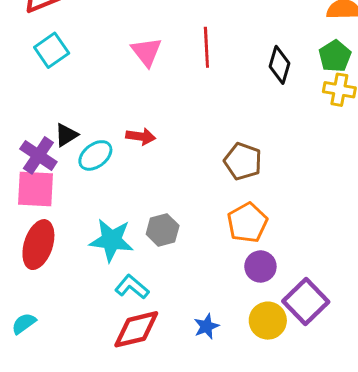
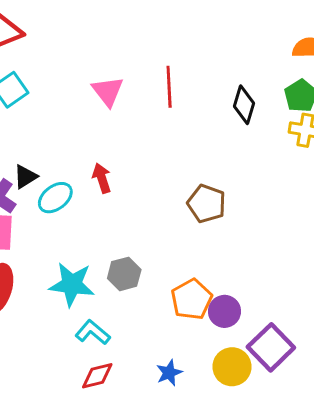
red arrow: (141, 136) -> (102, 178), turned -116
orange pentagon: (247, 223) -> (192, 299), moved
red diamond: (136, 329) -> (97, 376), size x0.7

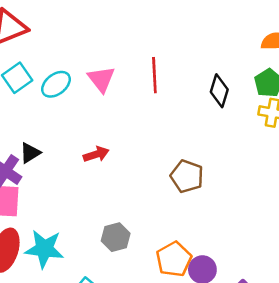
red arrow: (102, 178) -> (96, 154), turned 90
cyan ellipse: (55, 198) -> (56, 84), moved
cyan star: (72, 284) -> (44, 249), moved

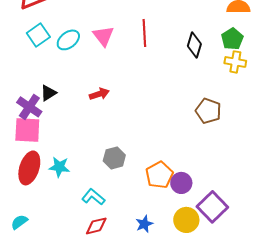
brown pentagon: (187, 176) -> (208, 111), moved
cyan star: (44, 249) -> (59, 167), size x0.7

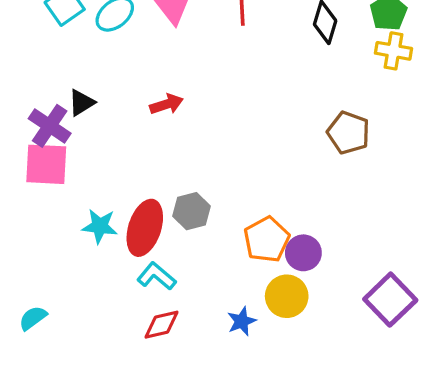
red ellipse: (29, 168) -> (145, 228), moved
purple square: (212, 207) -> (390, 300), moved
yellow circle: (186, 220) -> (287, 296), moved

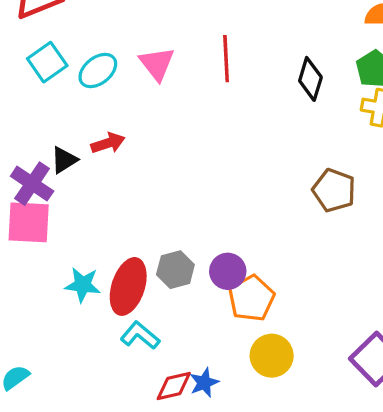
red arrow: (166, 104) -> (108, 143), moved
purple circle: (303, 253) -> (228, 271), moved
blue star: (242, 321) -> (204, 383), moved
red diamond: (161, 325) -> (174, 386), moved

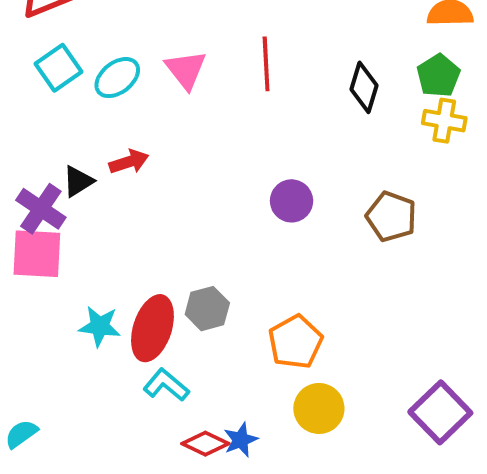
purple circle: (228, 271) -> (292, 201), moved
red diamond: (174, 386) -> (205, 444), turned 39

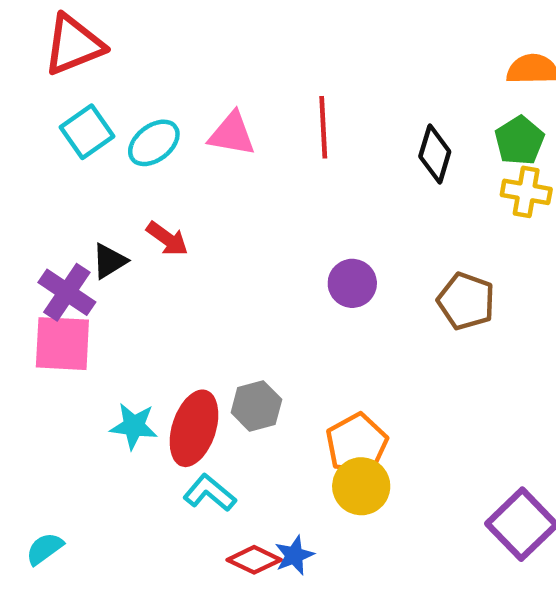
pink triangle: (186, 70) -> (232, 134), turned -42
red arrow: (129, 162) -> (167, 239), turned 54
yellow circle: (319, 408) -> (361, 486), moved

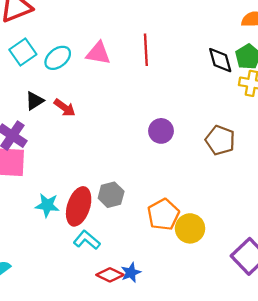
black diamond: (435, 154) -> (220, 60), moved, turned -32
black triangle: (109, 261) -> (34, 101), moved
yellow circle: (361, 486) -> (190, 228), moved

